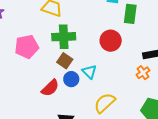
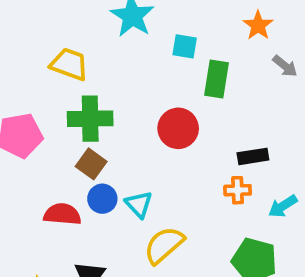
cyan triangle: (89, 72) -> (139, 204), moved
orange cross: (143, 73) -> (238, 190), turned 32
red semicircle: (50, 88) -> (62, 214), turned -132

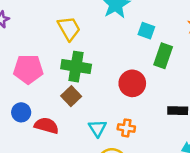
yellow trapezoid: (69, 64) -> (69, 28), turned 30
orange cross: (238, 190) -> (126, 128), moved
blue circle: (102, 199) -> (21, 112), moved

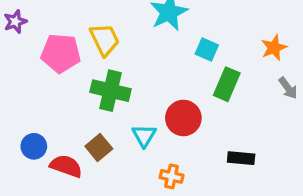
pink pentagon: (28, 69) -> (61, 53), moved
brown square: (71, 96) -> (99, 147), moved
cyan triangle: (98, 128) -> (144, 136), moved

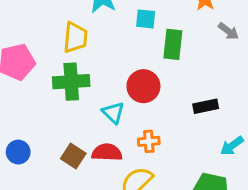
yellow trapezoid: (105, 40) -> (75, 37), moved, turned 48
brown square: (99, 147) -> (73, 156), moved
red semicircle: (66, 166) -> (107, 152), moved

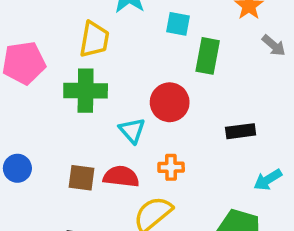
brown square: (73, 156) -> (81, 178), turned -30

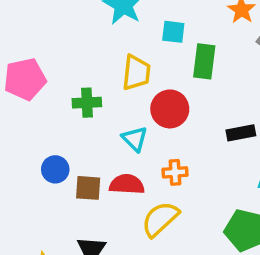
yellow trapezoid: (94, 39) -> (136, 73), moved
green cross: (86, 91) -> (87, 103), size x0.7
blue circle: (17, 168) -> (55, 169), moved

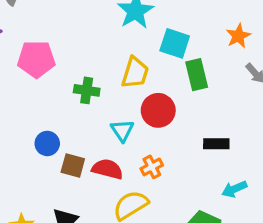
cyan square: (173, 32) -> (175, 43), size x1.4
green rectangle: (204, 61) -> (197, 75), turned -32
orange cross: (175, 172) -> (152, 167), turned -35

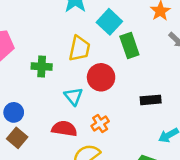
cyan square: (175, 43) -> (109, 22), turned 30
brown square: (73, 166) -> (17, 138), moved, turned 30

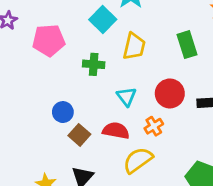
cyan square: (109, 22) -> (103, 20), moved
red circle: (101, 77) -> (170, 93), moved
brown square: (17, 138) -> (79, 135), moved

